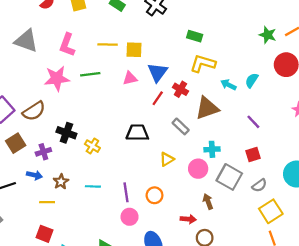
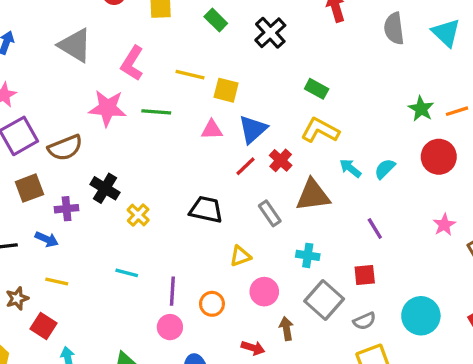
pink circle: (198, 169) -> (264, 292), moved
brown star: (61, 182) -> (17, 298), moved

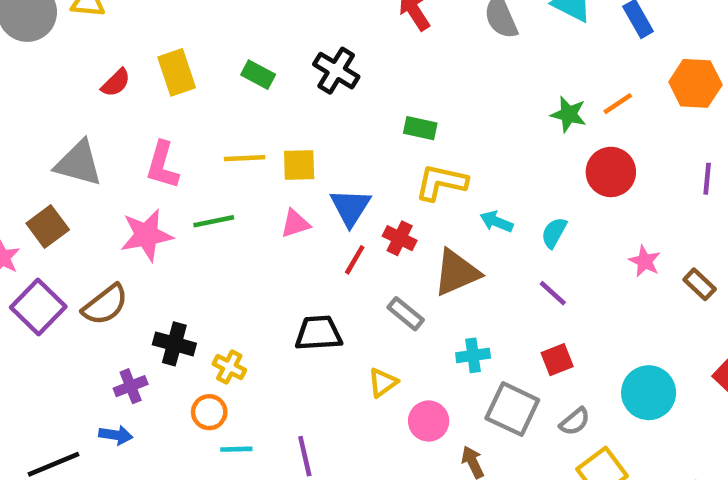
cyan semicircle: (385, 169) -> (554, 233), moved
brown square: (29, 188) -> (48, 227), moved
orange circle: (212, 304) -> (209, 412), moved

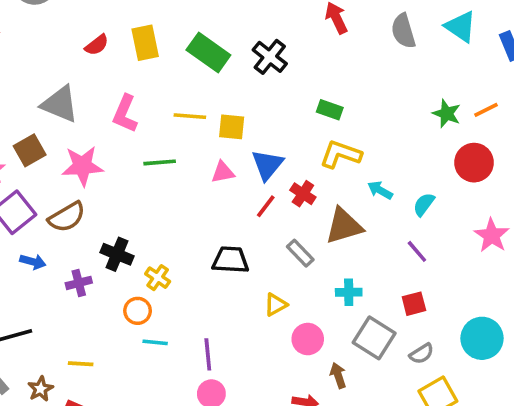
green rectangle: (258, 75) -> (208, 52), size x1.6
pink star: (146, 235) -> (82, 166), moved
pink star: (645, 261) -> (492, 235), size x1.4
blue arrow: (116, 435) -> (33, 262), moved

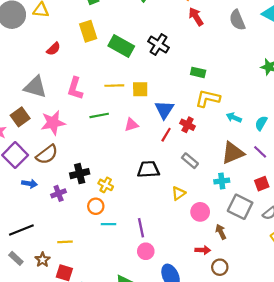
yellow rectangle: (145, 43) -> (88, 31), moved
pink triangle: (223, 172) -> (131, 125), moved
brown triangle: (344, 226) -> (233, 153), moved
black cross: (117, 254) -> (80, 174), turned -30

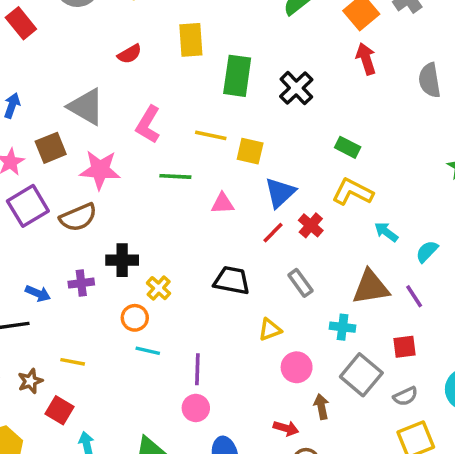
green rectangle: (121, 46) -> (237, 76), turned 55
blue arrow: (29, 184) -> (38, 293), moved

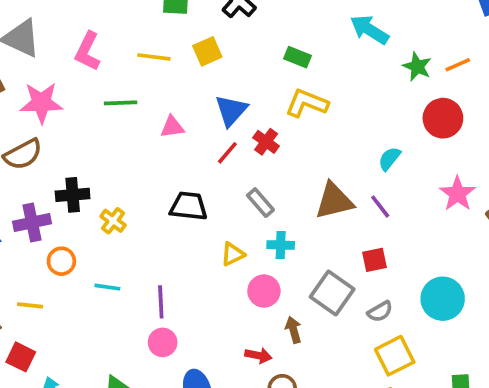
yellow square: (250, 151) -> (207, 51), moved, turned -32
cyan arrow: (386, 232) -> (369, 30), moved, size x1.5
purple cross: (81, 283) -> (32, 222), size x1.4
orange circle: (135, 318) -> (61, 261), moved
cyan cross: (343, 327) -> (281, 245), moved

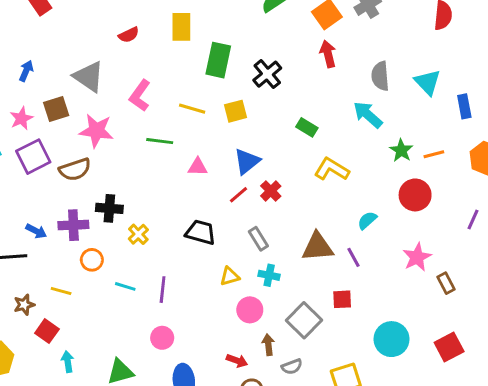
yellow L-shape: (307, 103) -> (332, 169), moved
purple line: (161, 302) -> (163, 290), moved
gray semicircle: (380, 311) -> (292, 367), moved

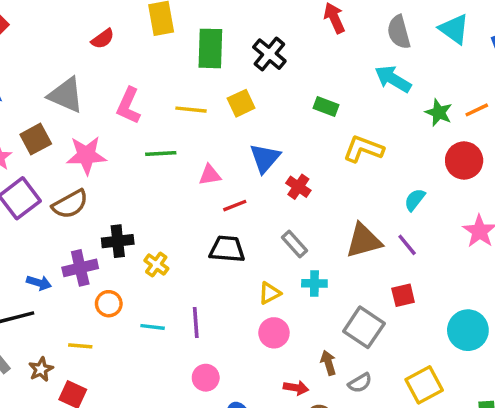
red line: (238, 195) -> (235, 206), moved, turned 30
pink circle: (250, 310) -> (274, 333), moved

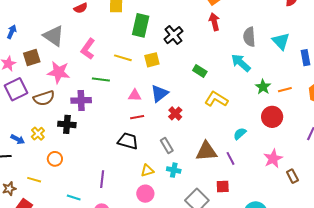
pink triangle: (210, 175) -> (135, 95), moved
yellow cross: (156, 264) -> (38, 134), moved
purple cross: (80, 268) -> (81, 100), moved
cyan line: (153, 327) -> (74, 198), moved

